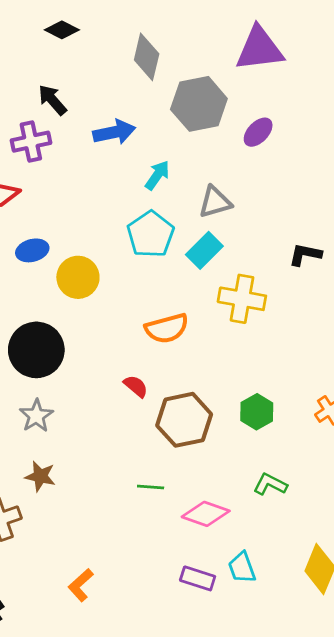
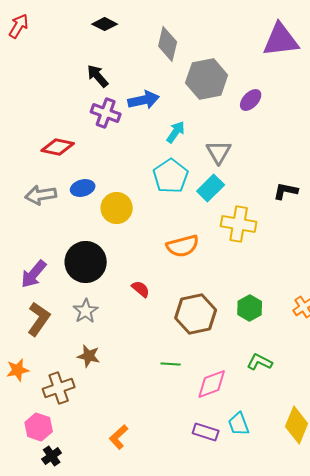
purple triangle: (259, 49) -> (281, 40), moved
purple cross: (31, 142) -> (106, 113), moved, turned 32
gray triangle: (215, 202) -> (219, 152), turned -44
red semicircle: (136, 386) -> (141, 289), moved
pink diamond: (206, 514) -> (212, 384), turned -40

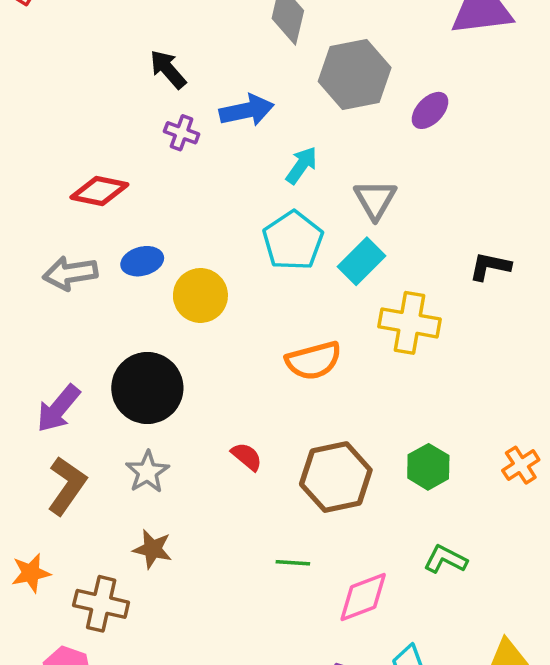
purple cross: (106, 113) -> (182, 133), size x0.7
red semicircle: (141, 289) -> (247, 457), moved
brown cross: (59, 388) -> (101, 604), turned 32

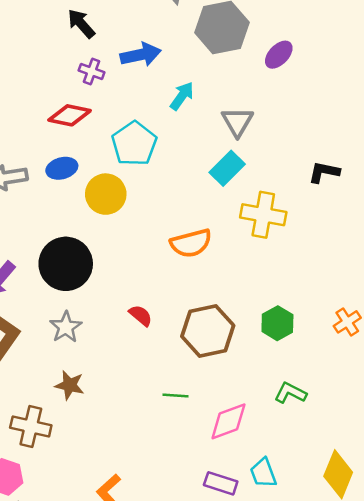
red diamond: (99, 191) -> (70, 115), moved
cyan pentagon: (293, 241) -> (134, 144), moved

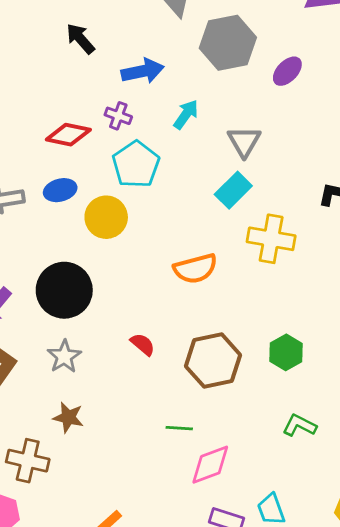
purple cross: (92, 71) -> (118, 116), moved
pink diamond: (228, 421) -> (210, 465), moved

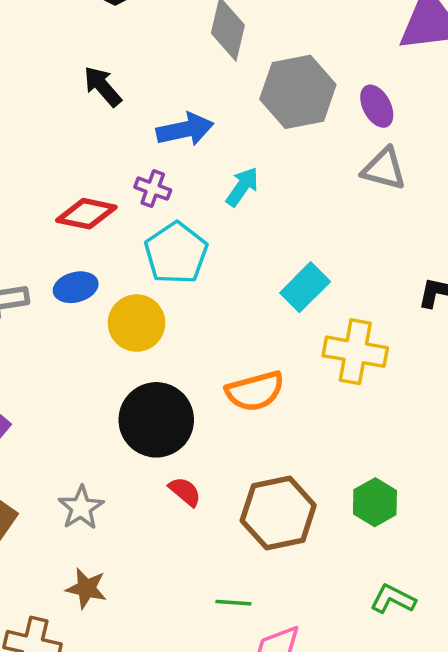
purple ellipse: (287, 71) -> (377, 106), moved, turned -72
gray triangle: (244, 141) -> (384, 169), moved, turned -45
black circle: (64, 290) -> (156, 420), moved

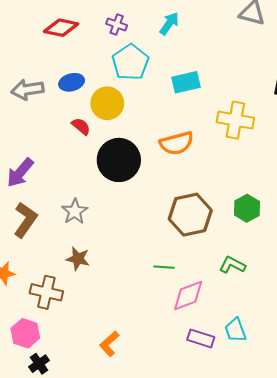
red diamond: (86, 214) -> (61, 28), moved
cyan rectangle: (305, 287) -> (186, 82), moved, turned 32
red semicircle: (185, 492) -> (81, 126), moved
green L-shape: (393, 599) -> (232, 265), moved

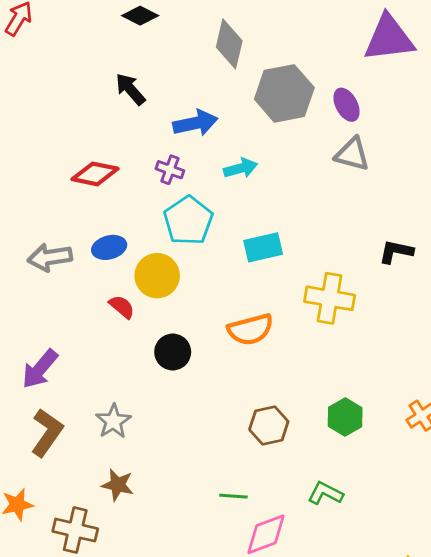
cyan arrow: (169, 23) -> (241, 168), turned 40
black circle: (119, 160) -> (173, 352), size x0.6
brown hexagon: (190, 215) -> (269, 425), size x0.7

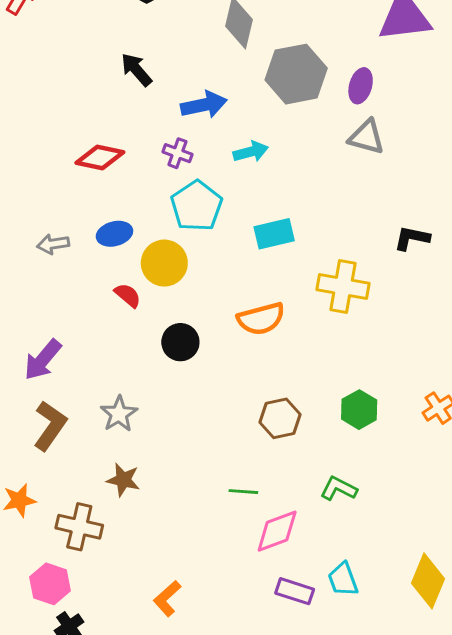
purple ellipse: (347, 105) -> (361, 86), turned 44
gray arrow: (50, 257) -> (53, 244), size x0.7

